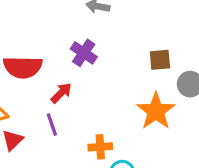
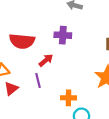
purple cross: (84, 53) -> (63, 35), turned -35

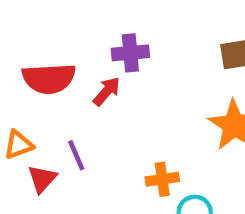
red arrow: (46, 60) -> (107, 91), moved
purple line: (38, 80) -> (76, 155), moved

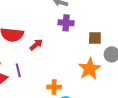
purple cross: (130, 53) -> (66, 23), moved

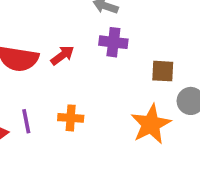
red arrow: (36, 45) -> (62, 55), moved
orange cross: (54, 87) -> (71, 118), moved

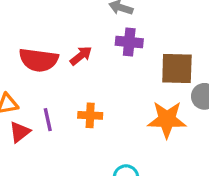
brown square: (163, 71) -> (177, 68), size x1.5
orange star: (151, 124) -> (167, 120), turned 30

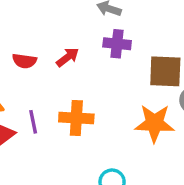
red semicircle: (39, 60) -> (24, 61), size x0.6
orange cross: (90, 115) -> (76, 118), size x1.4

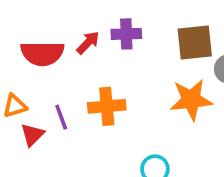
purple cross: (117, 44) -> (126, 34), moved
red semicircle: (24, 61) -> (42, 53), size x1.6

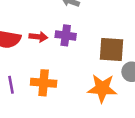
red arrow: (88, 43) -> (38, 37), turned 42

